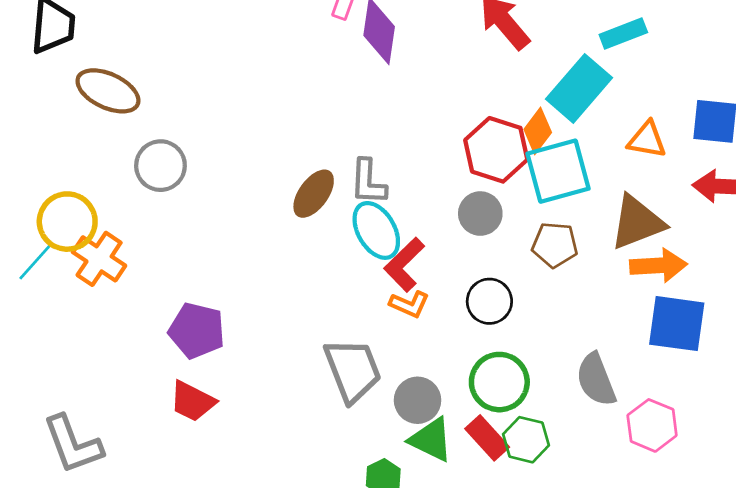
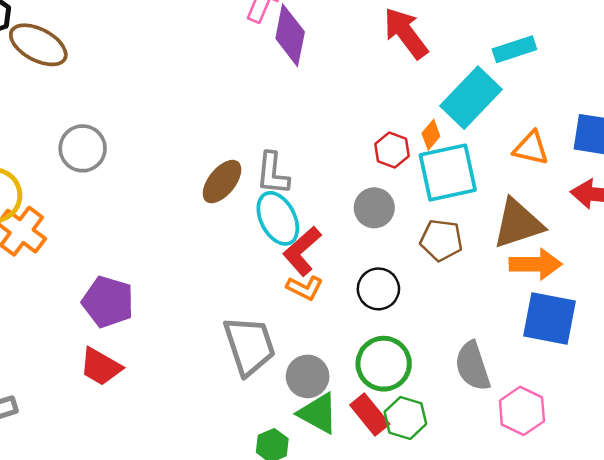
brown ellipse: (108, 91) -> (38, 45), moved
orange diamond: (538, 131) -> (431, 135), size x0.7
red hexagon: (496, 150) -> (392, 150), size x0.6

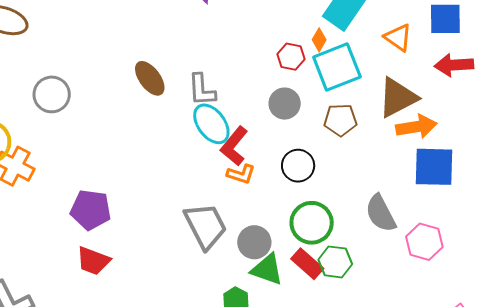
orange triangle: (531, 148) -> (398, 38), turned 32
brown ellipse: (222, 182) -> (150, 78), moved, turned -66

